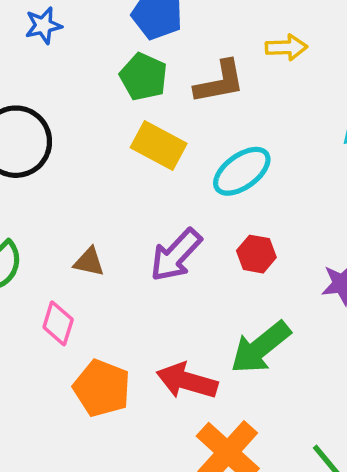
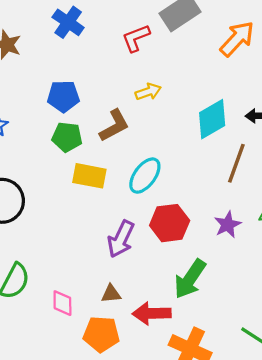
red hexagon: (256, 254) -> (170, 223), size x1.6
brown triangle: (89, 262) -> (111, 294), moved

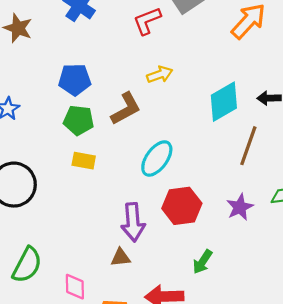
yellow rectangle: (89, 176) -> (84, 161), moved, size x0.7
purple arrow: (121, 239) -> (133, 222), turned -30
green arrow: (190, 279) -> (202, 262), size x0.6
brown triangle: (111, 294) -> (121, 257), moved

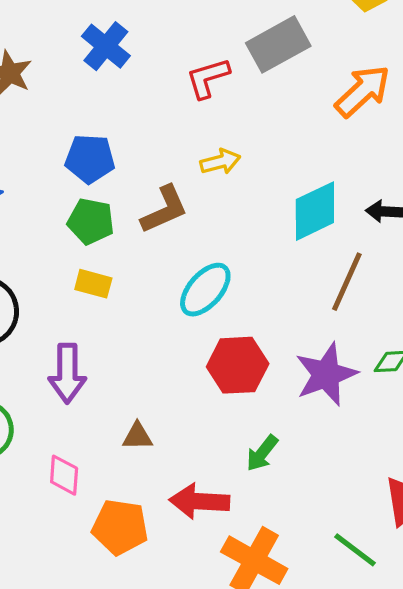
purple star: (240, 207) -> (326, 374), size x1.5
purple arrow: (133, 222) -> (67, 373), moved

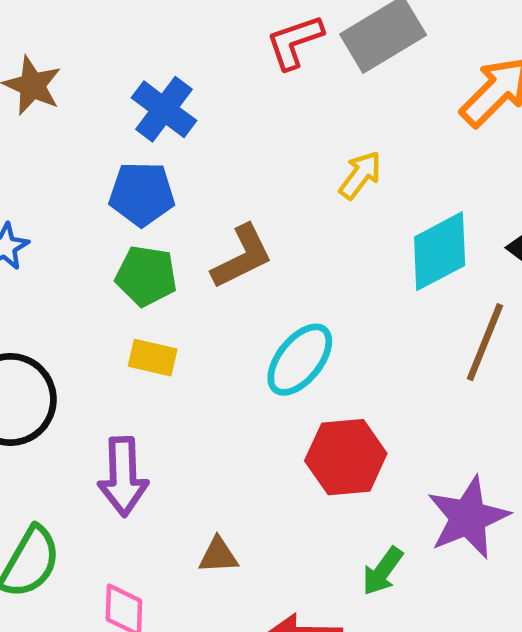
blue cross: (106, 46) -> (164, 109), moved
red L-shape: (208, 78) -> (295, 42), moved
yellow arrow: (220, 162) -> (360, 175), moved, turned -36
purple star: (326, 374) -> (468, 518), moved

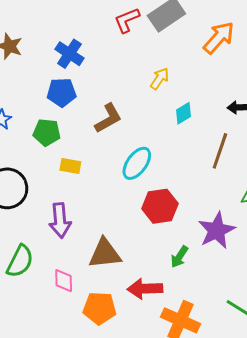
cyan diamond: (440, 251) -> (183, 113), moved, size x0.6
green pentagon: (146, 276) -> (47, 132), moved
brown triangle: (218, 555) -> (105, 254), size x1.8

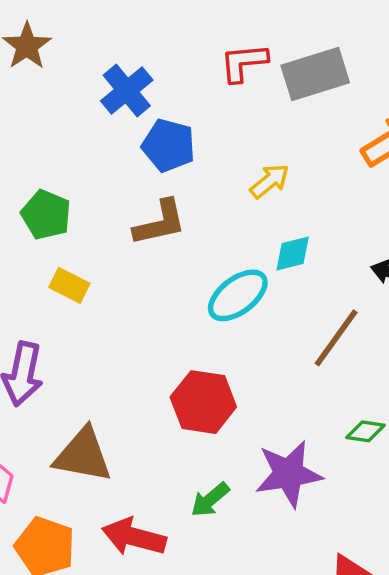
blue pentagon: (62, 92) -> (169, 145), moved
cyan ellipse: (137, 163) -> (238, 295), moved

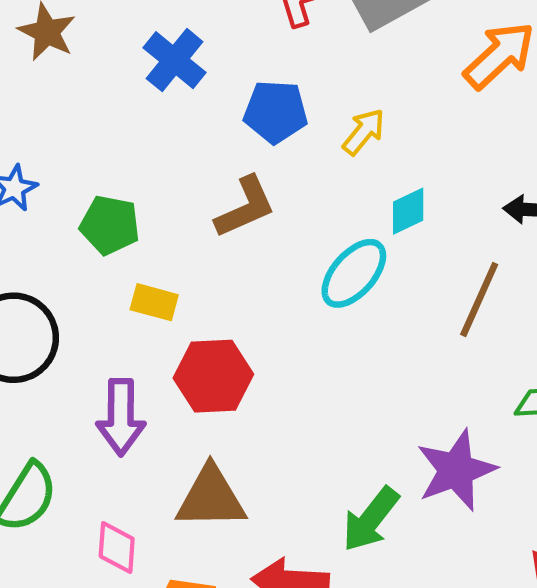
blue pentagon: (169, 145) -> (276, 112), moved
red hexagon: (203, 402) -> (213, 376), moved
green arrow: (210, 500) -> (371, 519), size x1.4

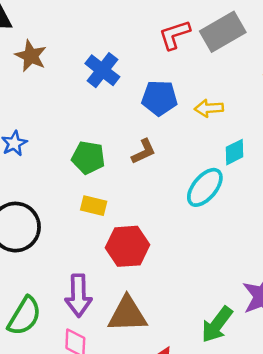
yellow arrow: (364, 132) -> (209, 108), turned -132
brown L-shape: (245, 207) -> (143, 152), size x0.7
green pentagon: (110, 225) -> (88, 158), moved
purple arrow: (121, 417) -> (78, 295), moved

